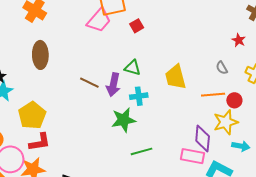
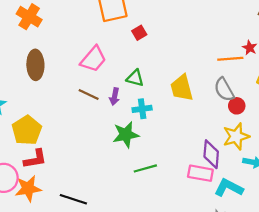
pink trapezoid: (99, 20) -> (93, 59), moved
gray semicircle: (222, 68) -> (224, 90), moved, size x1.6
purple arrow: (113, 85) -> (115, 97), size x0.7
orange line: (213, 95) -> (230, 59), moved
red circle: (234, 100) -> (237, 106), moved

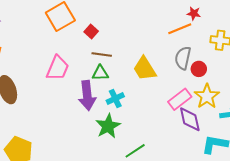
gray semicircle: (224, 90) -> (183, 58), turned 60
brown line: (89, 94) -> (102, 54), moved
purple arrow: (115, 97) -> (87, 95), size x1.8
pink rectangle: (200, 173) -> (180, 99), moved, turned -30

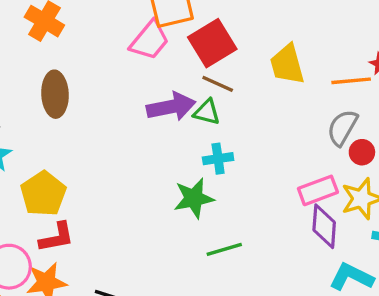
red square: (91, 31) -> (212, 43), size x2.0
pink trapezoid: (58, 68) -> (150, 40), moved
yellow trapezoid: (145, 69) -> (287, 64), moved
purple arrow: (87, 95) -> (171, 107), moved, turned -112

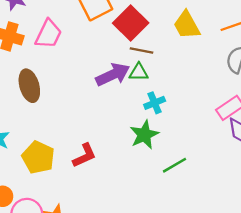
pink trapezoid: (150, 40) -> (48, 34), moved
red L-shape: (57, 237) -> (84, 156), moved

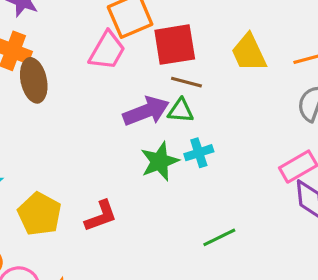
red square: (131, 23) -> (175, 45), turned 32
pink trapezoid: (48, 34) -> (107, 51), moved
brown ellipse: (29, 86) -> (34, 80), moved
green star: (144, 135) -> (160, 161), moved

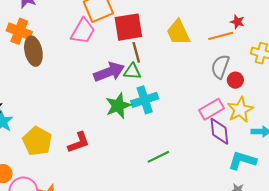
brown line: (186, 82) -> (136, 52), turned 60
cyan cross: (199, 153) -> (145, 100), size x1.4

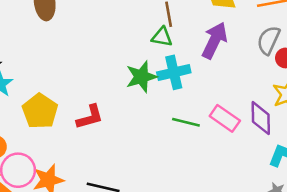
purple arrow: (109, 72) -> (215, 40), moved, turned -48
pink rectangle: (212, 109) -> (225, 118), moved, turned 60
green line: (158, 157) -> (186, 122), moved, turned 35

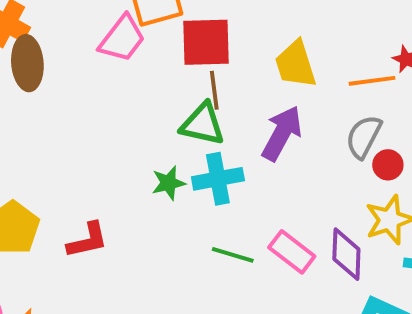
green triangle: (162, 37) -> (203, 124), size x1.4
green star: (141, 77) -> (168, 183), size x0.7

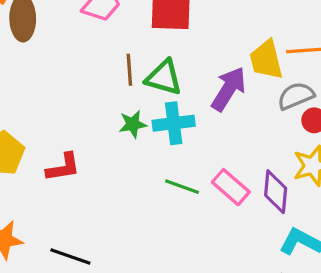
yellow trapezoid: (296, 64) -> (266, 60), moved
brown line: (214, 90) -> (129, 70), moved
gray semicircle: (364, 137) -> (296, 96), turned 36

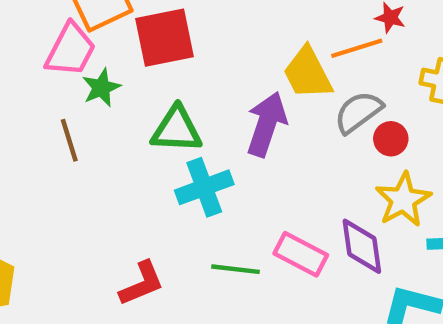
brown line: (129, 70) -> (69, 140), moved
green star: (133, 124) -> (101, 88), moved
red L-shape: (63, 167) -> (142, 284), moved

